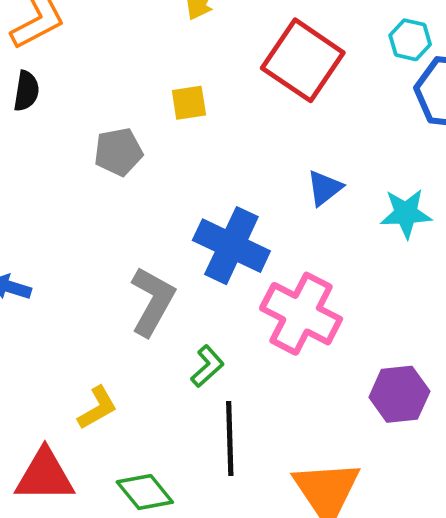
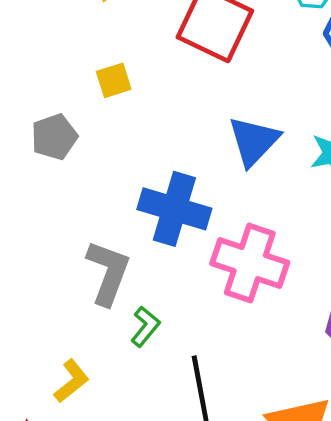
blue triangle: (325, 188) -> (254, 141), size x1.5
green L-shape: (207, 366) -> (145, 327), moved

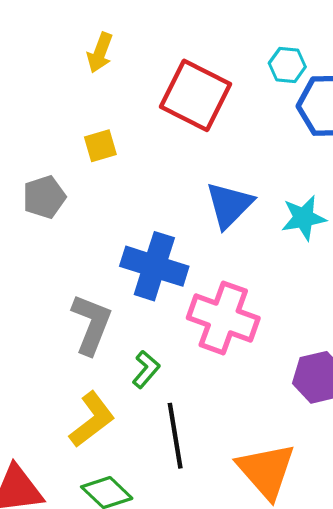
green L-shape: (145, 327) -> (146, 369), moved
yellow L-shape: (71, 381) -> (92, 419), moved, size x1.4

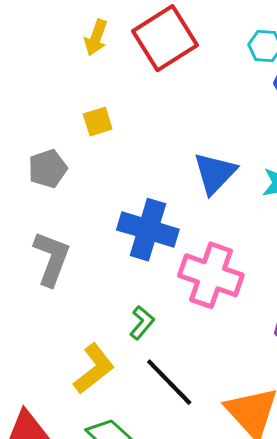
red square: (195, 95) -> (165, 38), moved, turned 32
gray L-shape: (91, 324) -> (52, 259), moved
black line: (175, 436) -> (169, 382), turned -34

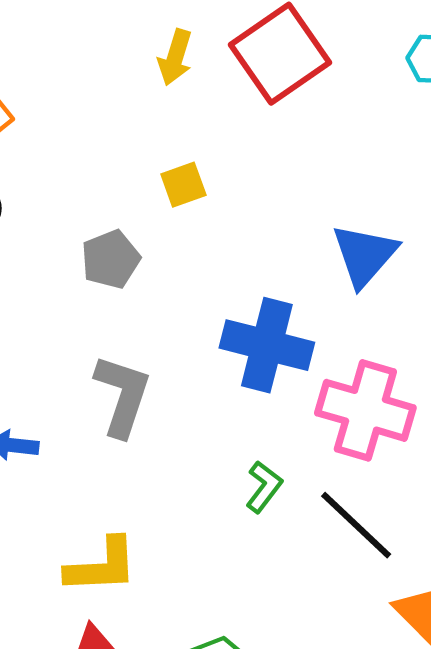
yellow L-shape: (94, 369) -> (102, 566), moved, turned 38
black line: (169, 382) -> (356, 525), moved

